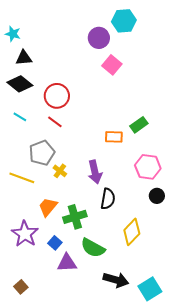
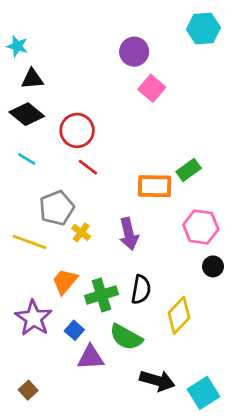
cyan hexagon: (124, 21) -> (203, 29), moved
red line: (55, 122) -> (88, 167), moved
orange rectangle: (114, 137) -> (155, 186), size x1.4
black semicircle: (108, 199) -> (141, 290), moved

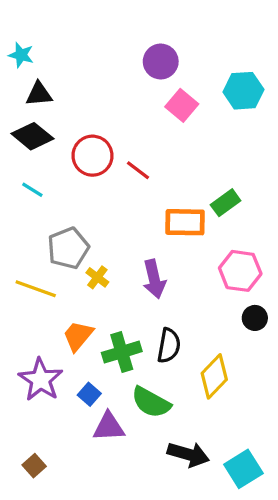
cyan hexagon: (203, 29) -> (243, 91), moved
red line: (88, 167) -> (138, 170), moved

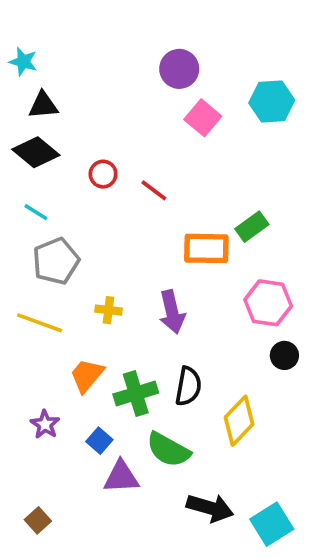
red circle: (93, 156) -> (103, 174), size x0.6
gray pentagon: (68, 248) -> (56, 261), moved
yellow cross: (97, 277) -> (108, 310), turned -30
purple star: (41, 380) -> (45, 424), size x0.6

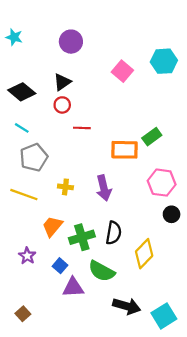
purple circle: (179, 69) -> (71, 42), moved
black triangle: (43, 105) -> (62, 82), moved, turned -30
red line: (154, 190) -> (82, 128), moved, turned -35

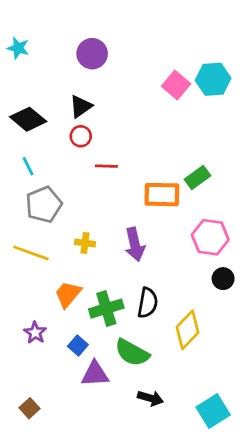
pink square: (122, 71) -> (176, 85), moved
cyan line: (22, 128) -> (28, 166), turned 32
black arrow: (127, 306) -> (150, 398), moved, size x0.7

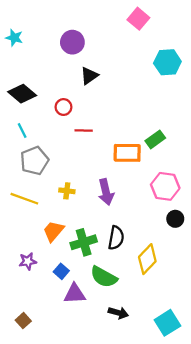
pink square: (176, 85) -> (138, 19), moved
black triangle: (81, 106) -> (89, 76), moved
purple star: (35, 333) -> (28, 261), turned 30

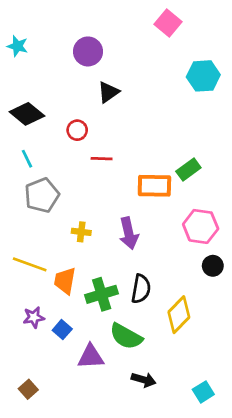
yellow line: (24, 199) -> (30, 264), moved
orange trapezoid: (53, 231) -> (65, 281), turned -30
blue square: (61, 271) -> (62, 330), moved
cyan square: (167, 323) -> (203, 392), size x0.7

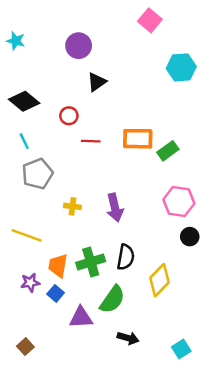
orange rectangle: (154, 186) -> (138, 139), moved
orange trapezoid: (65, 281) -> (58, 266), moved
green semicircle: (126, 336) -> (112, 299), turned -84

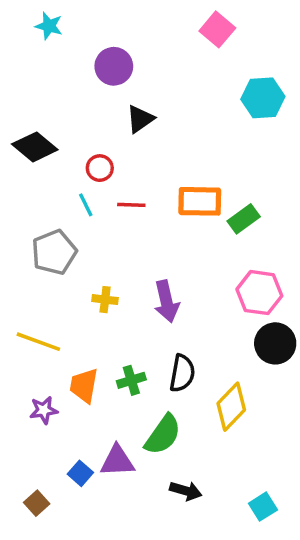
cyan star: (16, 41) -> (49, 26), moved
cyan line: (24, 141) -> (86, 205), moved
black circle: (190, 237) -> (275, 343), size x1.5
green cross: (91, 262) -> (131, 380), size x0.7
blue square: (56, 293) -> (80, 473), moved

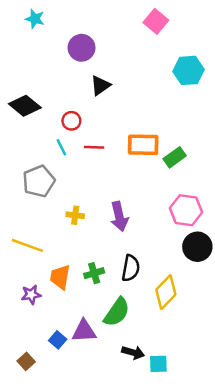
cyan square: (263, 507) -> (158, 364), moved, turned 30

